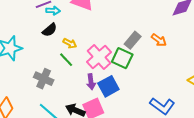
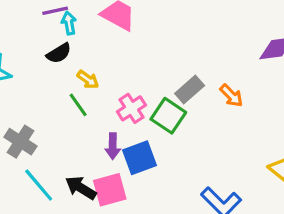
cyan arrow: (53, 11) -> (69, 23), turned -112
pink cross: (99, 57) -> (131, 108), size x0.7
gray cross: (44, 79) -> (20, 142), moved

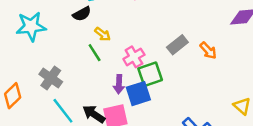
green square: (168, 116) -> (150, 74), moved, turned 35

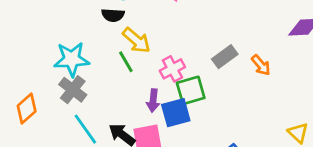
black semicircle: (82, 14) -> (113, 15), turned 30
cyan star: (31, 26) -> (72, 59), moved
yellow arrow: (103, 34) -> (136, 40), size x1.5

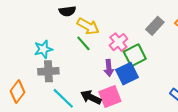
cyan star: (72, 59) -> (43, 49), size x0.7
gray cross: (73, 90) -> (48, 71), turned -30

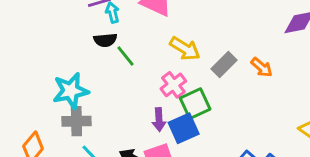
yellow arrow: (88, 26) -> (185, 49), moved
green line: (83, 43) -> (126, 56), moved
cyan star: (43, 49) -> (71, 91), size x1.4

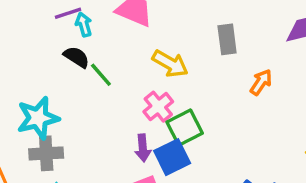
black semicircle: (105, 40) -> (76, 57), turned -140
gray rectangle: (224, 64) -> (227, 39), moved, turned -50
orange arrow: (262, 67) -> (261, 82), turned -95

